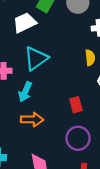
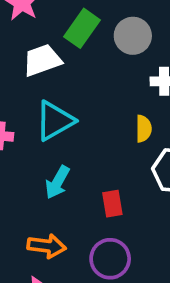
cyan arrow: (25, 92) -> (57, 182), moved
orange arrow: (32, 119) -> (47, 246), moved

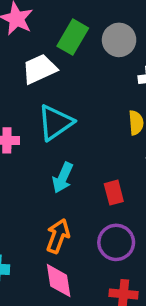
orange arrow: (47, 246) -> (58, 236), turned -72

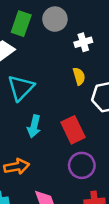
red rectangle: (114, 193) -> (73, 130), size x1.5
orange arrow: (58, 236) -> (17, 167), moved, turned 70

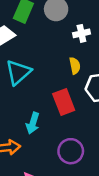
cyan arrow: (34, 126) -> (33, 123), moved
red rectangle: (73, 130) -> (64, 102), moved

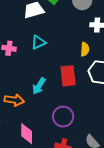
cyan triangle: (18, 72) -> (38, 42), size x0.7

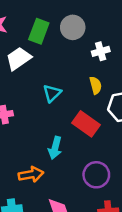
cyan triangle: (38, 42) -> (52, 93), moved
red rectangle: (68, 76) -> (86, 124), turned -30

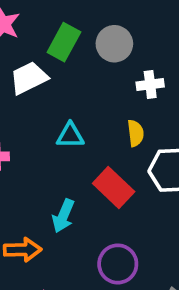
cyan triangle: (52, 93) -> (70, 136), turned 36

